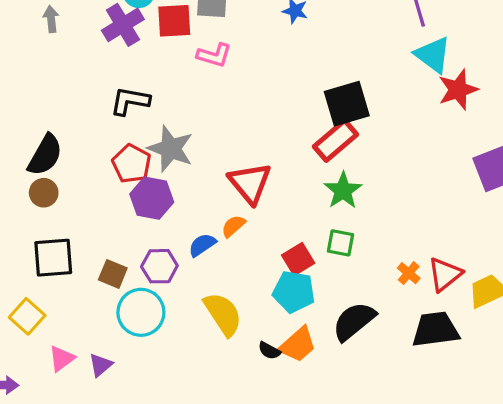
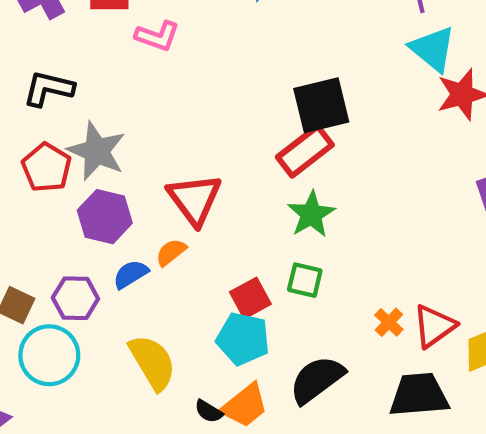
purple hexagon: (152, 198) -> (105, 217), moved

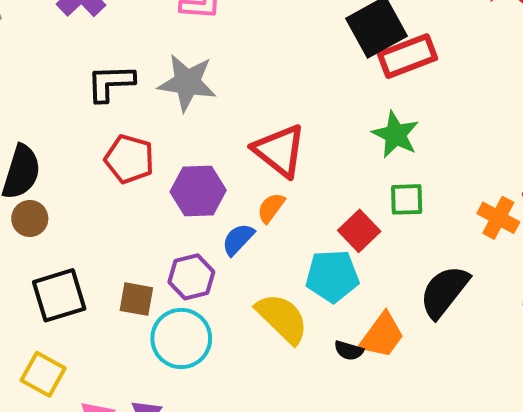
gray star: (97, 151) -> (187, 83), moved
red rectangle: (305, 151) -> (407, 56), moved, turned 32
orange cross: (389, 322) -> (498, 218), size x1.4
cyan pentagon: (243, 339) -> (332, 276), moved

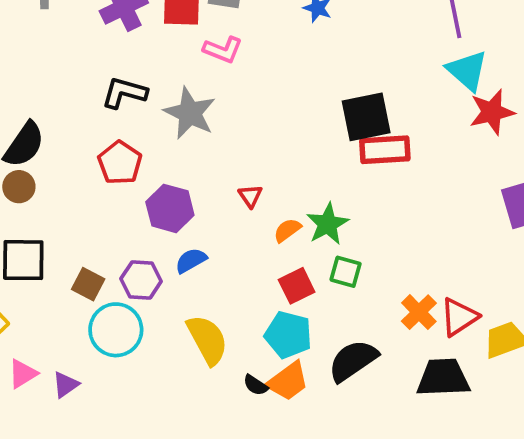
green star: (396, 135) -> (328, 224), moved
red triangle: (280, 151) -> (250, 196), size x0.5
orange semicircle: (271, 208) -> (287, 230), moved
cyan pentagon: (332, 276) -> (288, 335), moved

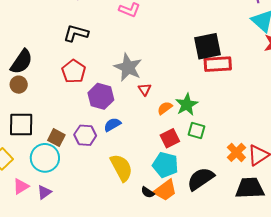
gray star: (190, 113) -> (128, 67), moved
cyan circle: (116, 330) -> (45, 158), moved

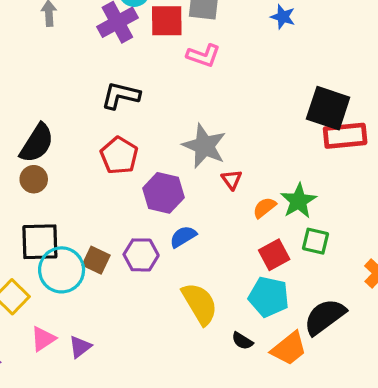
black square: (208, 46) -> (328, 108), turned 32
cyan circle: (45, 158) -> (62, 270), moved
orange trapezoid: (165, 190) -> (289, 349), moved

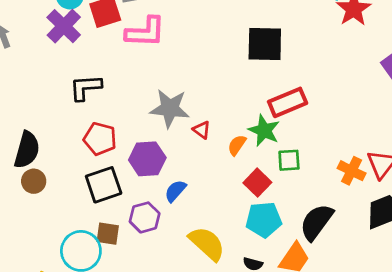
pink L-shape: (203, 56) -> (145, 32), size x1.4
red rectangle: (345, 136) -> (288, 102), moved
black square: (40, 242) -> (104, 185), moved

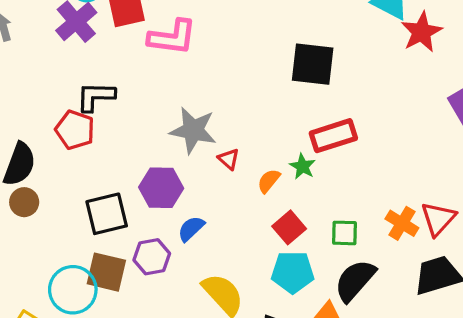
green star: (264, 131) -> (303, 166), size x0.7
red pentagon: (100, 139) -> (75, 130), moved
green square: (289, 160) -> (344, 233), moved
brown square: (108, 234) -> (106, 272), size x1.4

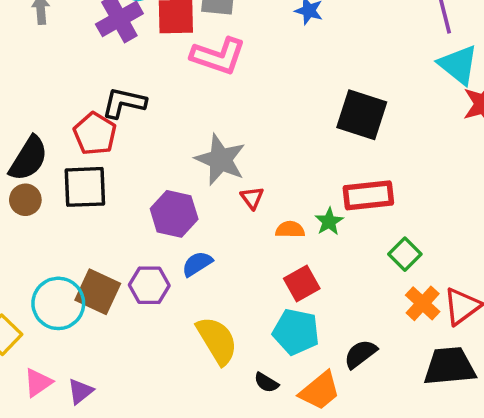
orange semicircle: (269, 181) -> (290, 230), turned 40
black square: (107, 214) -> (85, 187), moved
green square: (344, 233) -> (405, 254), moved, turned 32
black semicircle: (355, 280) -> (360, 354), size x0.7

